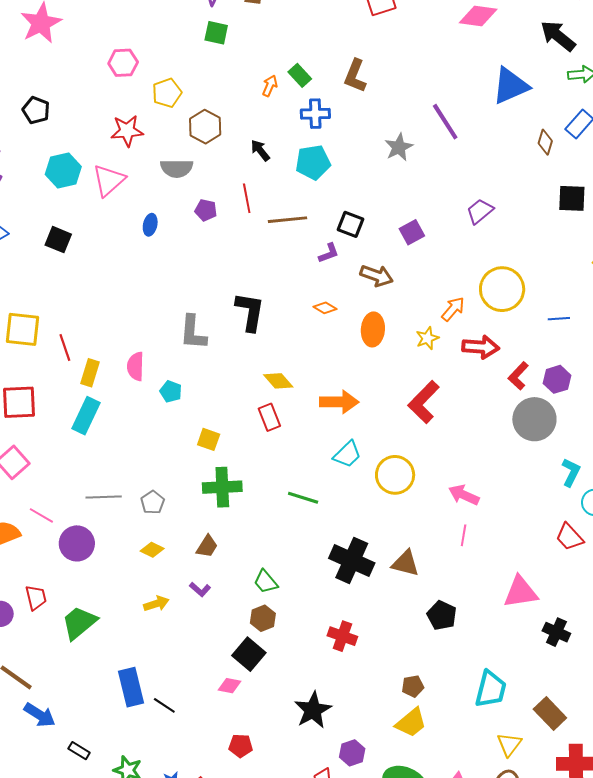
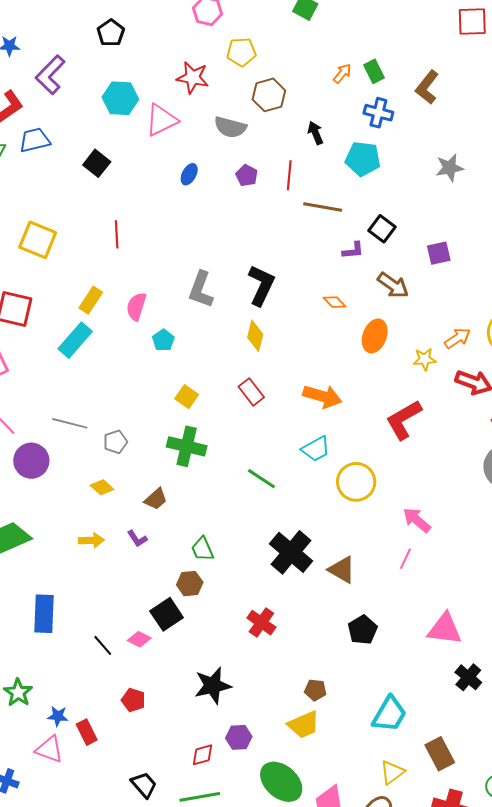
red line: (65, 348) -> (117, 234), moved
yellow diamond: (278, 381) -> (255, 336), moved, turned 40
red rectangle: (269, 417) -> (251, 392), turned -32
black line: (164, 705) -> (103, 645), moved

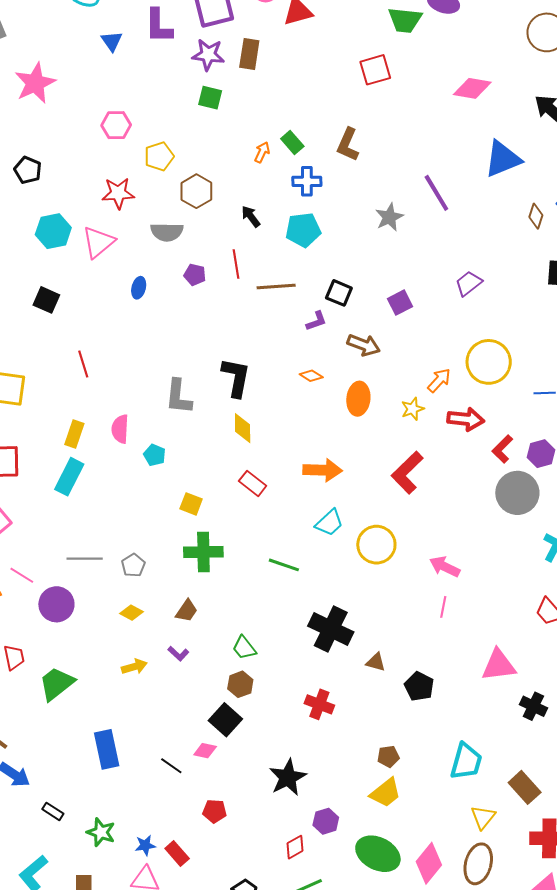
brown triangle: (342, 570) -> (376, 662), moved, size x0.7

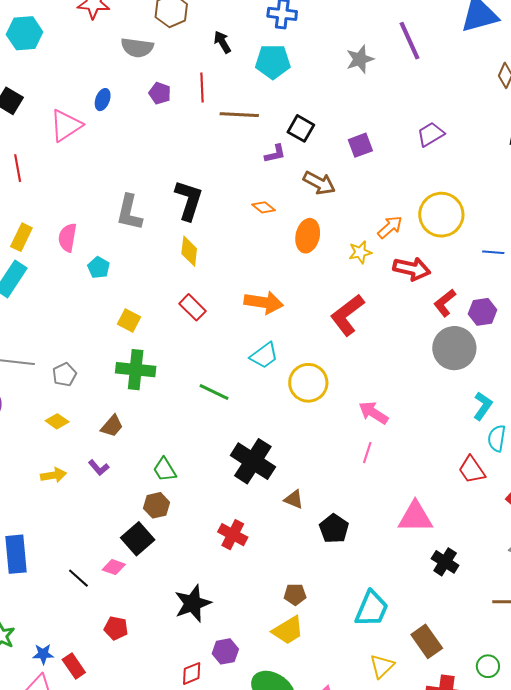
pink triangle: (98, 242) -> (66, 125), moved
red line: (83, 364) -> (18, 168), moved

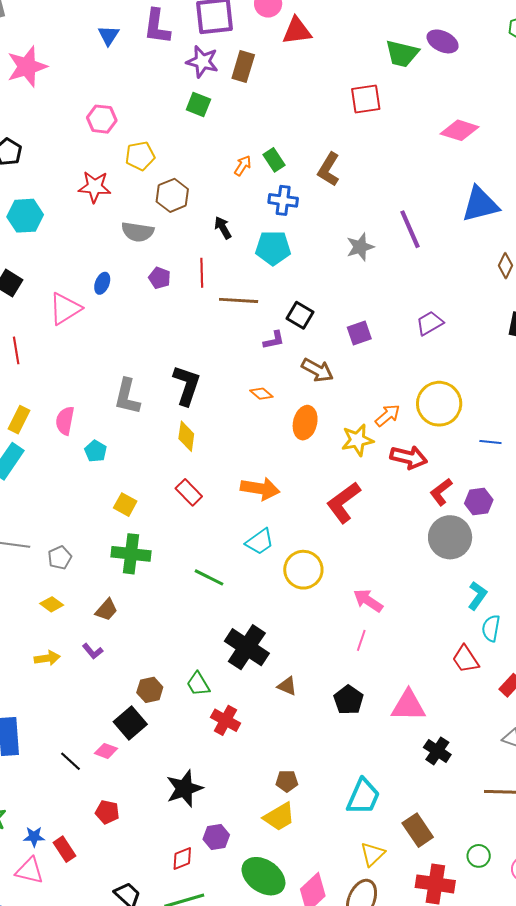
yellow star: (360, 252) -> (357, 440), size x1.4
green trapezoid: (165, 470) -> (198, 684), moved
black pentagon: (334, 529) -> (349, 700), moved

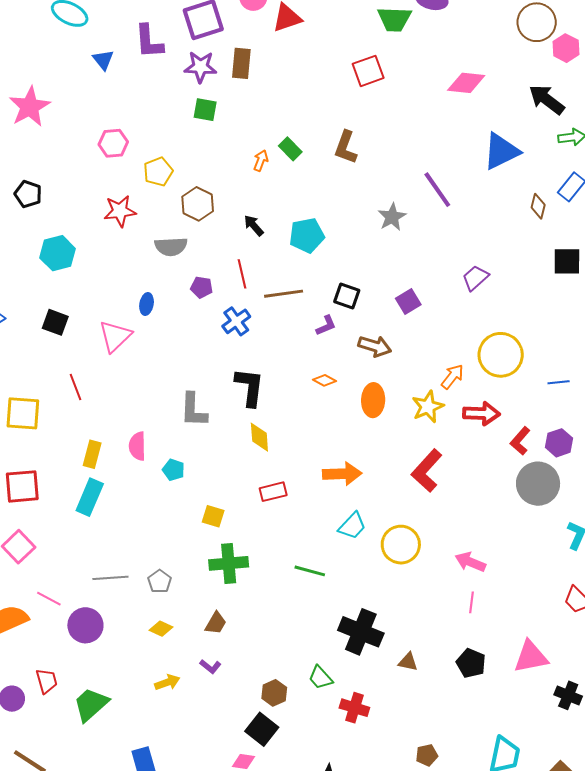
blue cross: (283, 200) -> (236, 321), moved, turned -32
red rectangle: (189, 492) -> (273, 492), turned -48

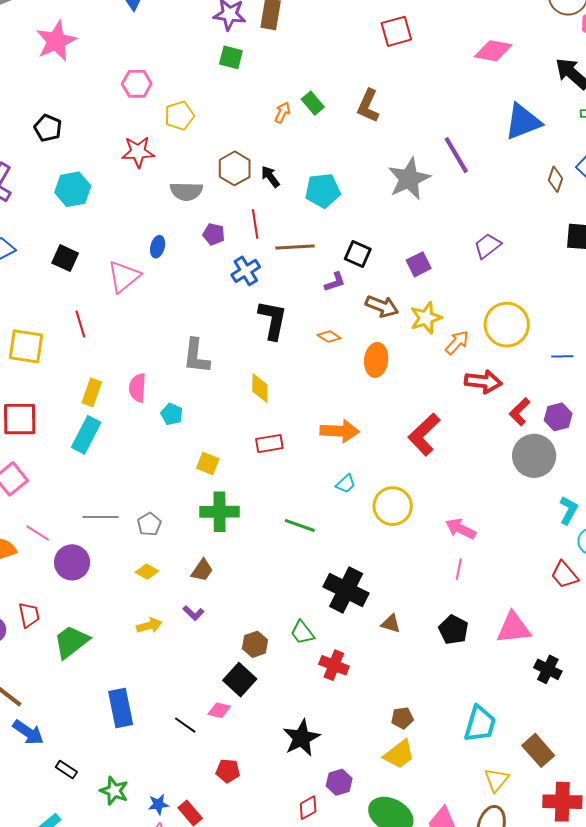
brown hexagon: (198, 204) -> (235, 168), moved
gray star: (392, 217) -> (409, 179), size x1.5
black L-shape: (250, 387) -> (273, 320), moved
yellow star: (428, 407) -> (426, 318), moved
cyan trapezoid: (352, 526) -> (346, 484), size x0.7

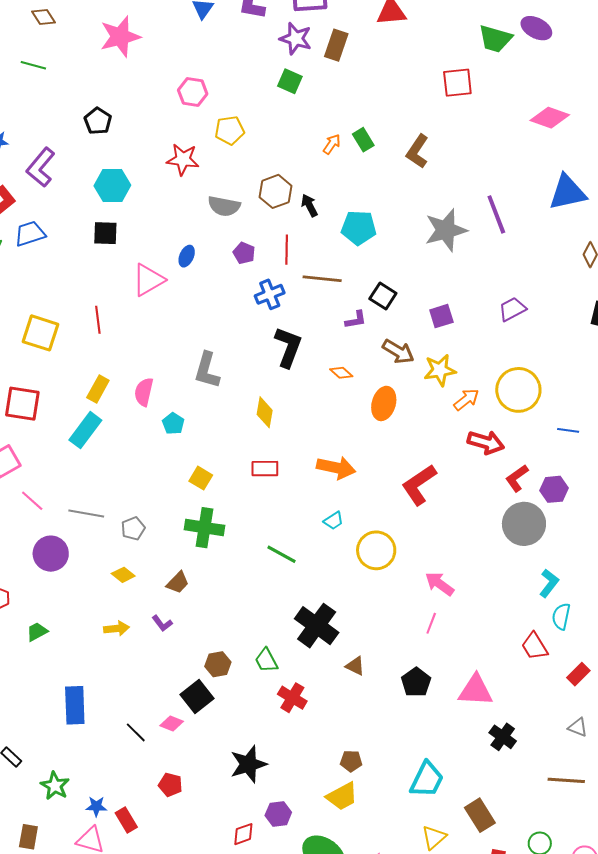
black square: (65, 258) -> (105, 233), moved, turned -32
pink line: (38, 533) -> (32, 501), moved
green trapezoid: (71, 642) -> (37, 632), size x0.6

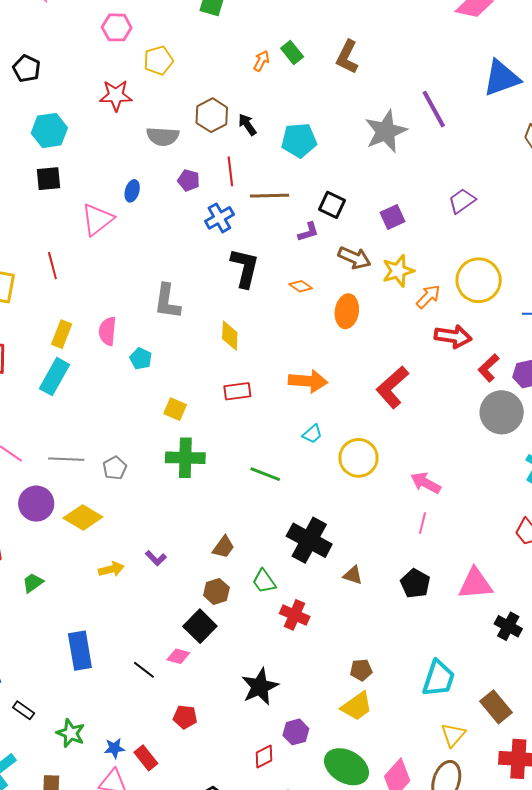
yellow diamond: (123, 575) -> (83, 517), moved, size x1.6
brown trapezoid: (178, 583) -> (223, 547), moved

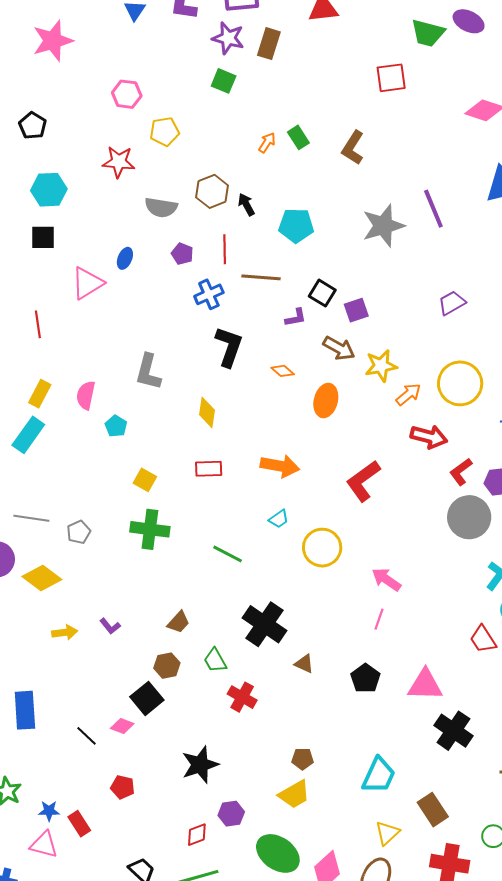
purple square: (393, 217) -> (356, 310), moved
black cross: (508, 626) -> (453, 731), size x1.4

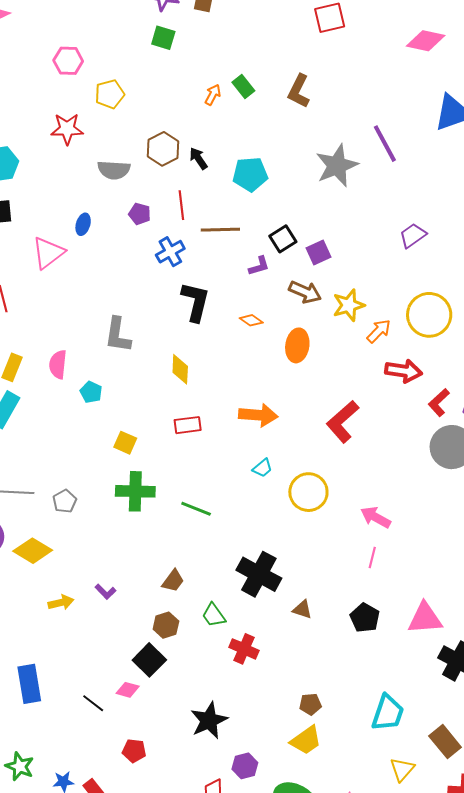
black square: (322, 293) -> (283, 239), turned 32
green line: (228, 554) -> (196, 509), moved

